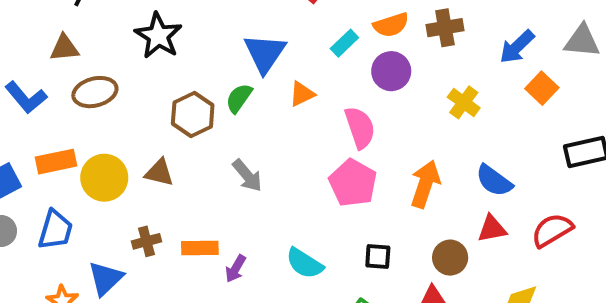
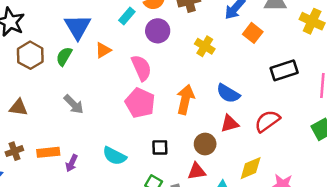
brown hexagon: (193, 114) -> (30, 55), moved

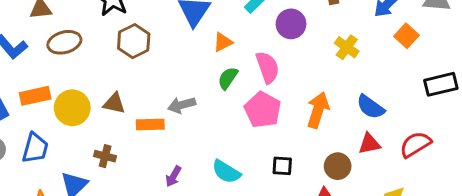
green semicircle: (64, 56) -> (228, 78), moved
gray arrow: (74, 104) -> (182, 105), turned 115
brown cross: (14, 151) -> (105, 156), turned 30
orange rectangle: (48, 152) -> (150, 124), moved

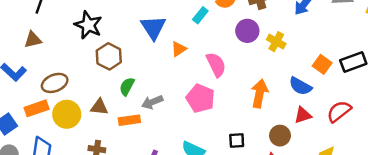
purple circle: (291, 24) -> (247, 31), moved
orange square: (406, 36) -> (322, 64), moved
brown ellipse: (64, 42) -> (55, 83), moved
green semicircle: (228, 78) -> (127, 86), moved
pink pentagon: (263, 110) -> (200, 98), moved

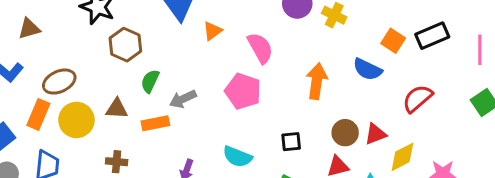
orange rectangle: (37, 108) -> (38, 114), turned -45
red triangle: (303, 115) -> (375, 134), moved

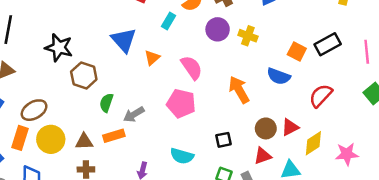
orange arrow: (317, 81) -> (239, 90), turned -32
brown triangle: (117, 109) -> (84, 142), moved

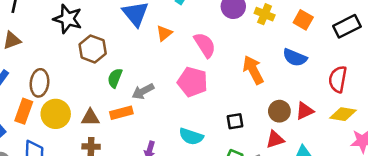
orange square: (297, 51) -> (303, 20), moved
red semicircle: (321, 96) -> (338, 79), turned -35
brown ellipse: (34, 110) -> (39, 83), turned -55
yellow diamond: (313, 143) -> (343, 114), moved, turned 40

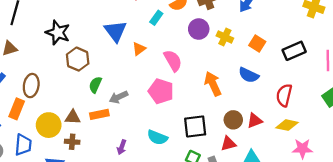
yellow circle: (56, 114) -> (49, 125), moved
black square: (235, 121) -> (195, 127), size x1.6

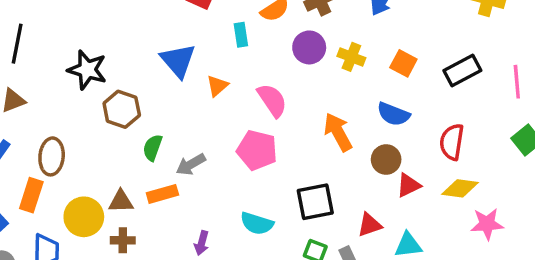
cyan rectangle: (156, 18) -> (241, 35), turned -40
brown circle: (233, 120) -> (386, 160), moved

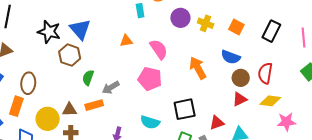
blue triangle: (178, 61) -> (80, 29), moved
black rectangle: (462, 71) -> (271, 31), turned -35
orange triangle: (217, 86) -> (126, 41), turned 32
brown circle: (386, 160) -> (241, 78), moved

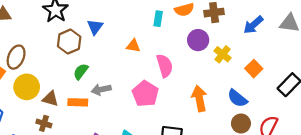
blue triangle: (80, 29) -> (95, 27), moved, size x0.7
yellow circle: (48, 119) -> (27, 87), moved

